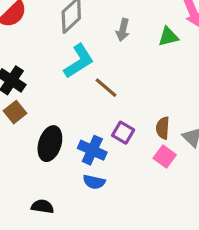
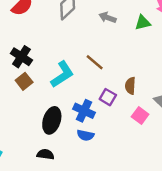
gray arrow: (123, 30) -> (107, 18), turned 98
cyan L-shape: (79, 61) -> (62, 74), moved
brown semicircle: (163, 128) -> (130, 86), moved
black ellipse: (50, 144) -> (52, 120), moved

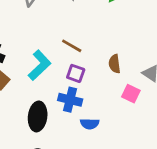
purple square: (108, 97) -> (76, 73), moved
blue semicircle: (85, 135) -> (90, 124), moved

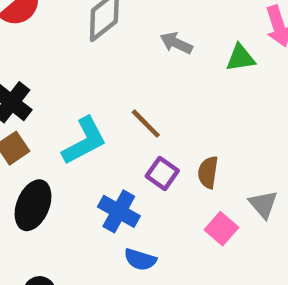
purple square: (76, 73) -> (162, 173), moved
black ellipse: (38, 116) -> (33, 205), moved

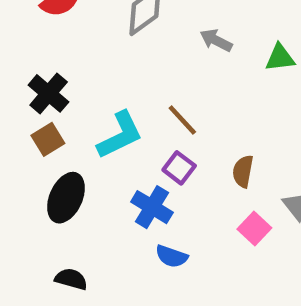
purple square: (162, 173) -> (179, 168), moved

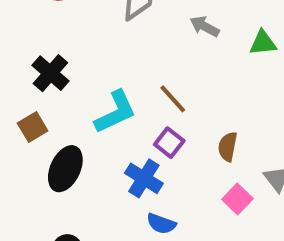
brown square: (48, 139) -> (33, 127), moved

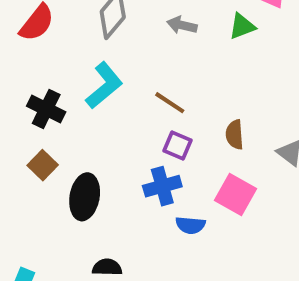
cyan L-shape: (115, 112) -> (104, 85), moved
blue cross: (144, 178) -> (162, 186), turned -33
pink square: (237, 199) -> (235, 194), moved, size x1.4

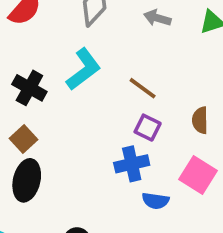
black ellipse: (85, 197) -> (27, 180), moved

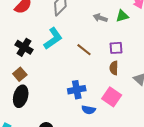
gray arrow: (157, 18) -> (100, 18), moved
purple square: (148, 128) -> (116, 48), moved, turned -32

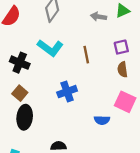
cyan L-shape: (53, 38) -> (50, 48), turned 80
brown line: (84, 50) -> (86, 55), turned 49
blue cross: (77, 90) -> (67, 92), moved

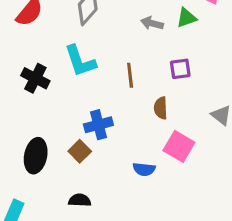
cyan L-shape: (50, 48) -> (80, 61), turned 30
brown semicircle: (122, 69) -> (161, 108), moved
brown square: (20, 93) -> (80, 151), moved

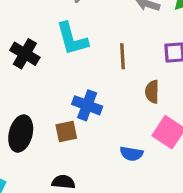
blue cross: (98, 125) -> (87, 105), turned 32
brown square: (80, 151) -> (66, 131), turned 30

